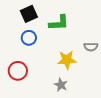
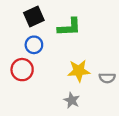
gray semicircle: (91, 47) -> (107, 78), moved
red circle: (18, 71) -> (22, 70), moved

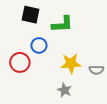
black square: (34, 16) -> (30, 15), turned 36
blue circle: (34, 45) -> (39, 45), moved

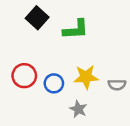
black square: (30, 15) -> (37, 18), turned 30
blue circle: (39, 45) -> (54, 83), moved

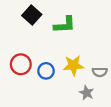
gray star: (78, 109) -> (87, 93), moved

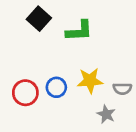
red circle: (21, 64) -> (25, 93), moved

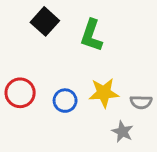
green L-shape: (79, 31) -> (91, 35), turned 112
red circle: (25, 93) -> (20, 93), moved

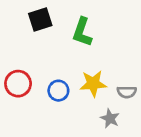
black square: (45, 21) -> (40, 20), turned 30

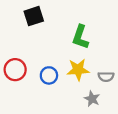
green L-shape: (82, 32) -> (80, 37), moved

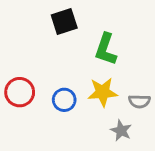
black square: (34, 16) -> (64, 21), moved

